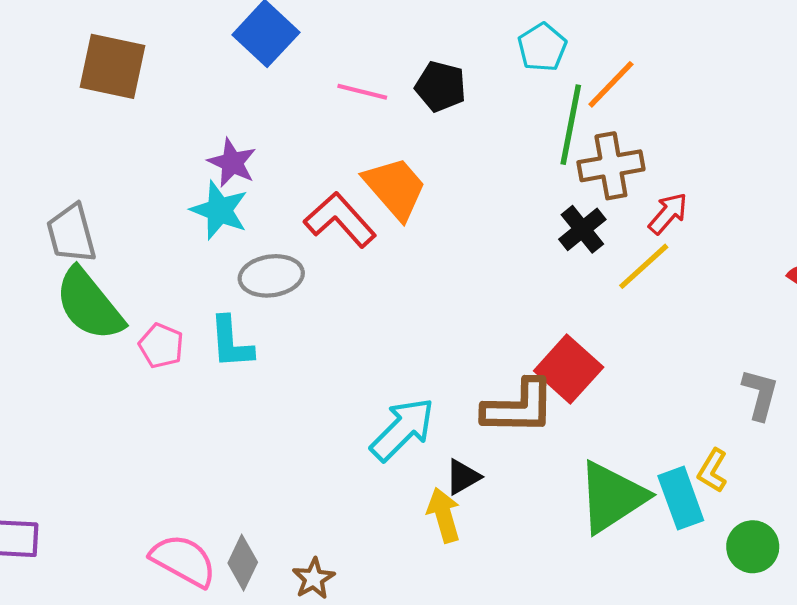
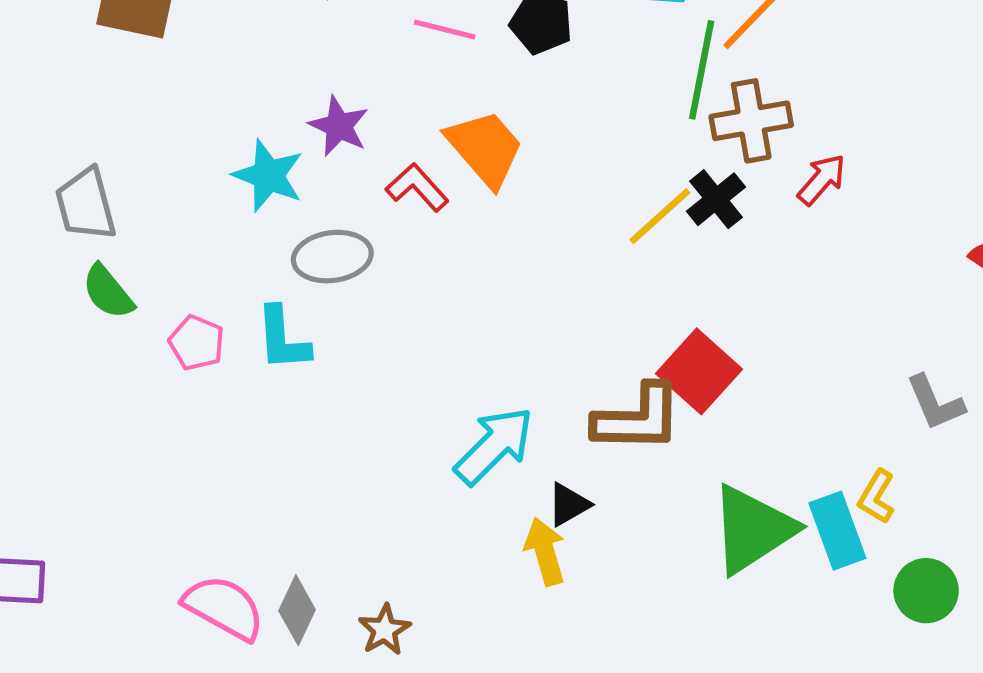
purple star: (232, 163) -> (339, 126), moved
red L-shape: (340, 220) -> (417, 187), size x0.7
yellow line: (644, 266) -> (660, 216), moved
green semicircle: (89, 304) -> (108, 292), size x0.6
gray L-shape: (760, 394) -> (935, 403), turned 142

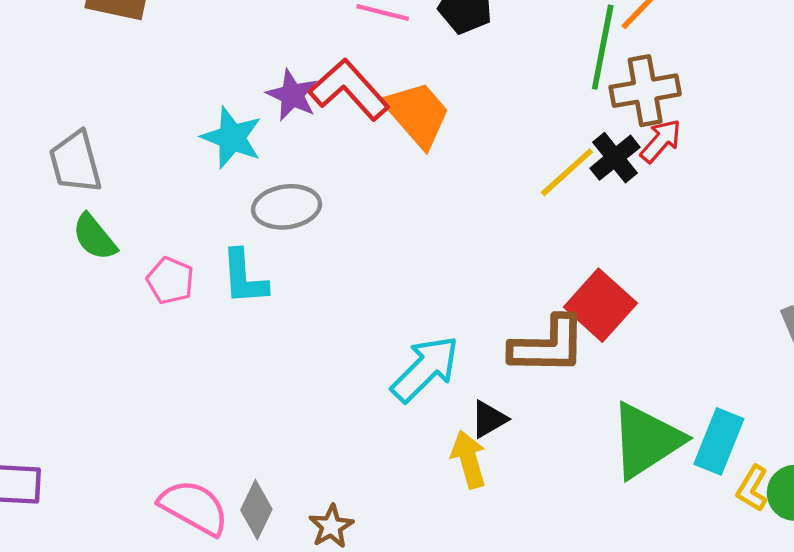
red arrow: (822, 180) -> (661, 141), moved
red L-shape: (417, 187) -> (349, 90), moved, size x1.5
yellow L-shape: (876, 497) -> (752, 488), moved
cyan rectangle: (837, 531) -> (719, 441), turned 42

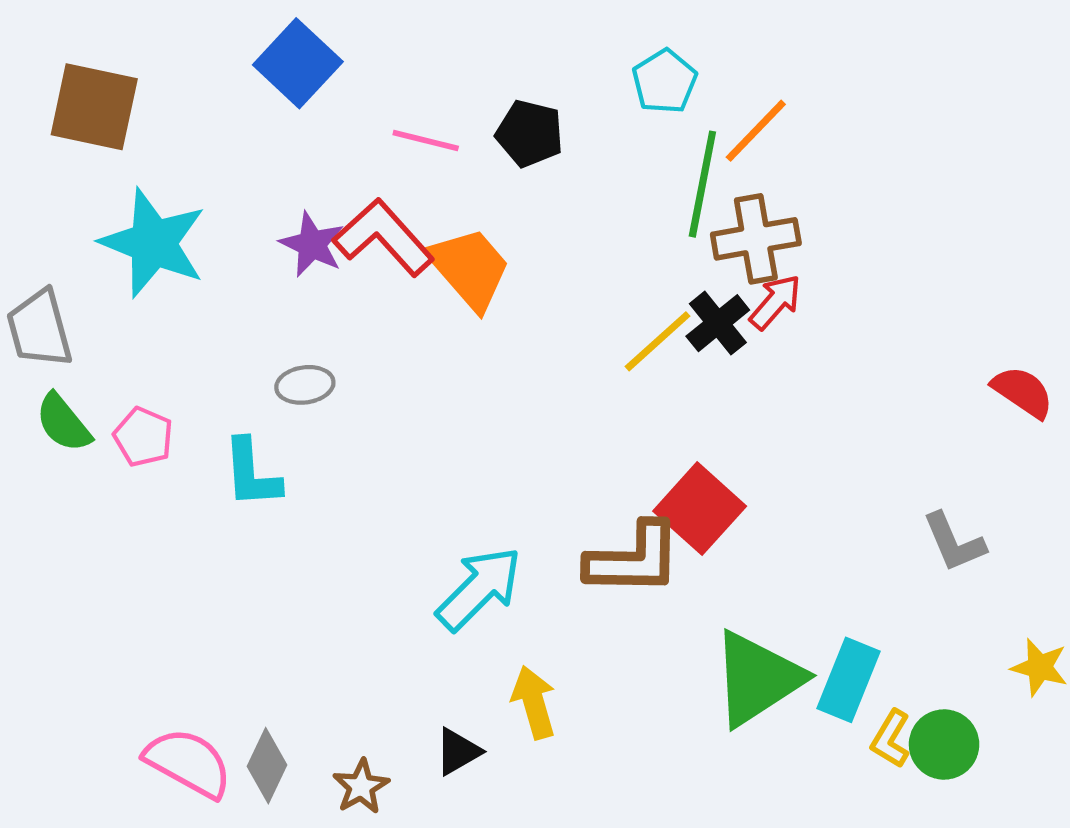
cyan star: (232, 138) -> (153, 243), moved, size x1.4
gray ellipse: (287, 207) -> (305, 385), size x0.7
pink pentagon: (170, 281) -> (143, 437), moved
black triangle: (489, 419) -> (458, 752), moved

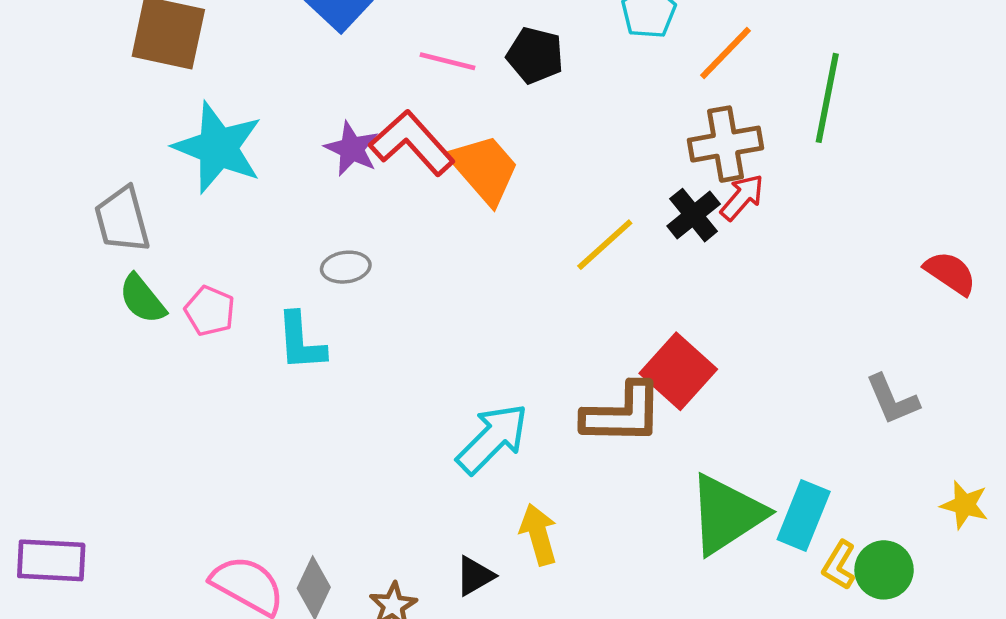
green line: (702, 184) -> (827, 98), moved
yellow line: (657, 341) -> (605, 245), moved

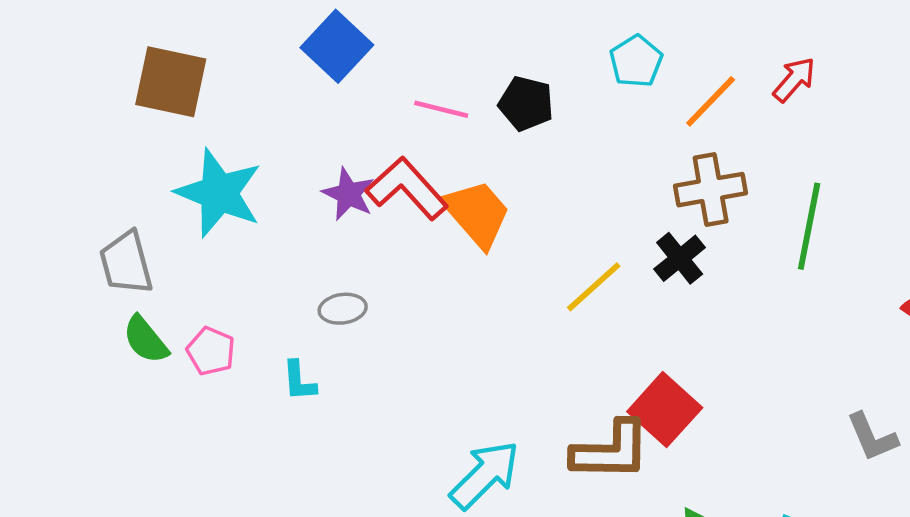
green line: (827, 98) -> (809, 226), moved
red arrow: (742, 197) -> (794, 80), moved
cyan L-shape: (301, 342) -> (299, 381), size x0.7

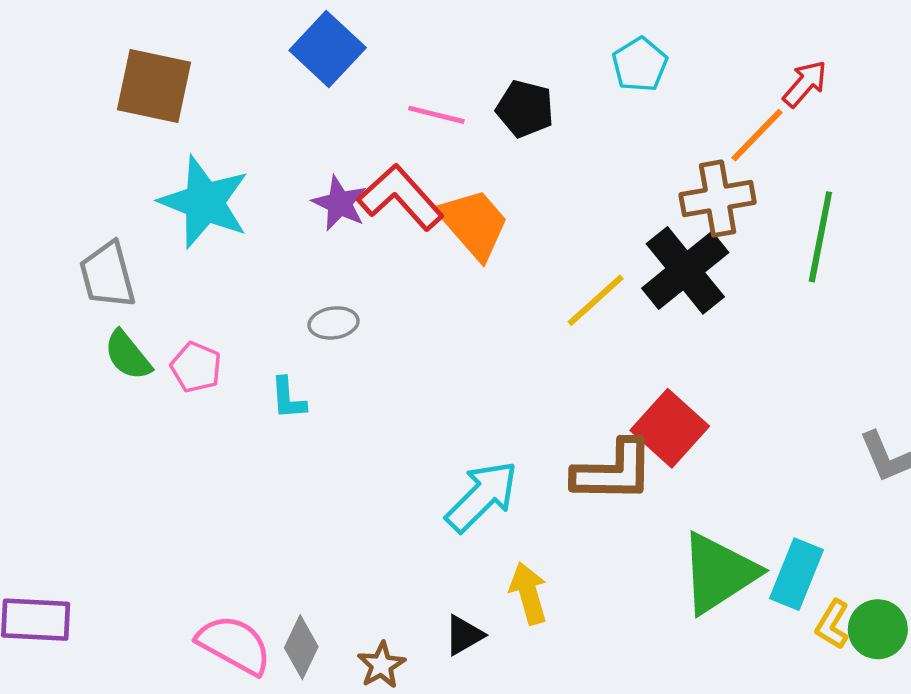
orange line: (711, 101) -> (757, 135), moved
black cross: (680, 258) -> (685, 270), size x1.6

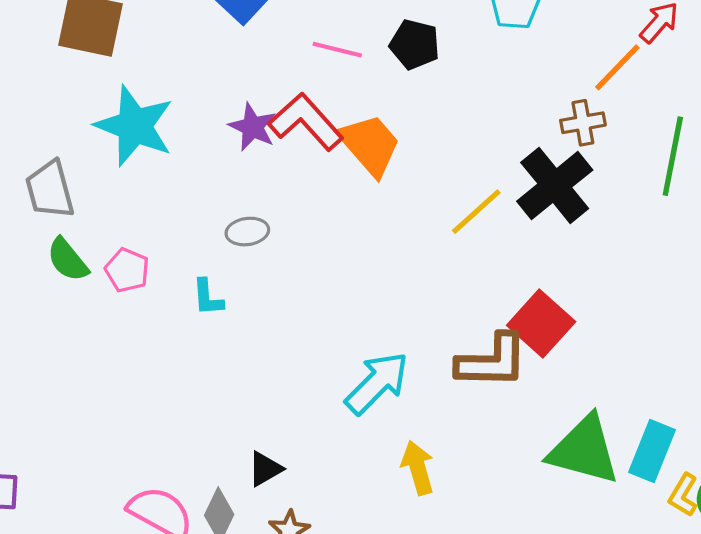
brown cross: (718, 199) -> (583, 123), size x0.7
green triangle: (719, 573) -> (584, 450), turned 48
black triangle: (464, 635) -> (265, 469), moved

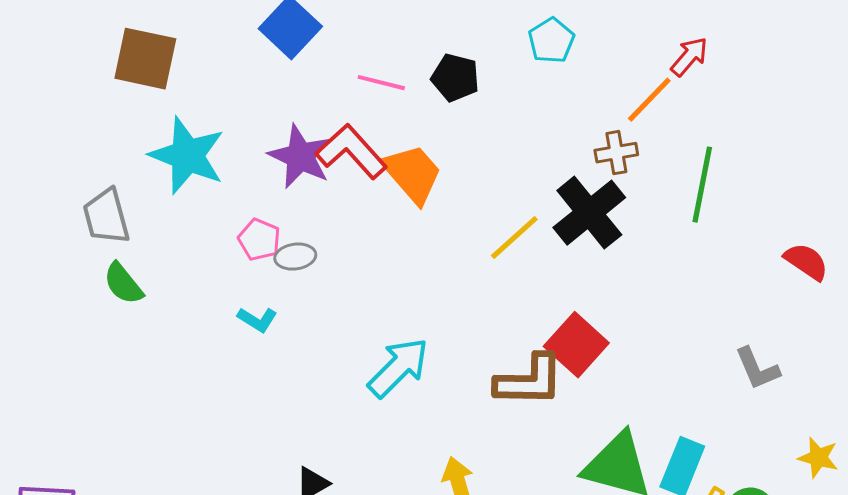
purple star: (253, 127) -> (300, 157), size x1.4
pink pentagon: (127, 270) -> (259, 240), moved
cyan L-shape: (208, 297) -> (257, 320), turned -54
cyan arrow: (377, 383) -> (398, 368), moved

